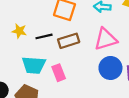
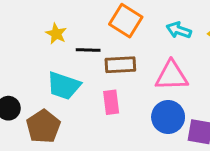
pink rectangle: (59, 73) -> (111, 102), moved

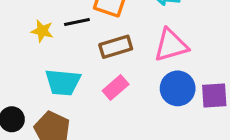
black line: (88, 50) -> (77, 22), moved
pink rectangle: (111, 102) -> (116, 88), turned 70

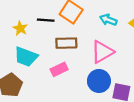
yellow star: (42, 31) -> (20, 28), moved
pink triangle: (171, 45) -> (102, 52), turned -30

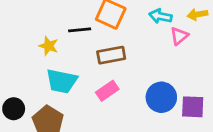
pink triangle: (102, 52) -> (179, 36), moved, size x0.6

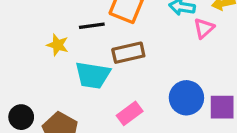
cyan trapezoid: (62, 81) -> (93, 75), moved
pink rectangle: (107, 91) -> (130, 113), moved

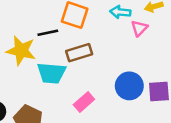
yellow star: (58, 45) -> (21, 51), size x1.6

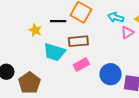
yellow star: (21, 51) -> (35, 30), size x0.6
pink rectangle: (84, 102) -> (81, 64), moved

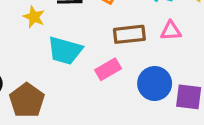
pink triangle: (127, 33) -> (171, 31), moved, turned 32
brown rectangle: (78, 41) -> (129, 34), moved

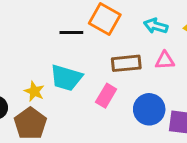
yellow star: (34, 17) -> (34, 91), moved
pink rectangle: (108, 69) -> (106, 96), turned -30

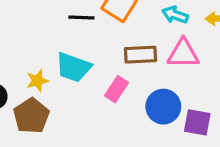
pink triangle: (165, 60) -> (183, 54), size x1.5
yellow star: (34, 91) -> (37, 81), turned 30

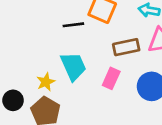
cyan trapezoid: (73, 67) -> (73, 66), turned -124

